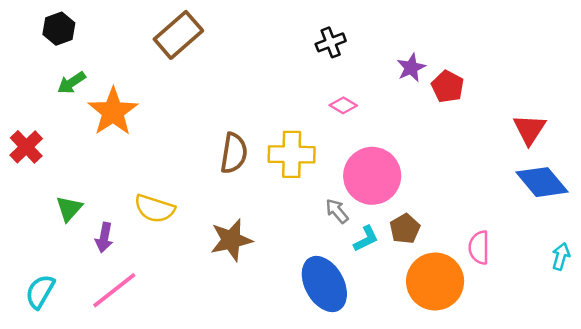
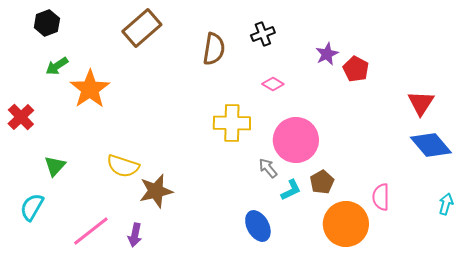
brown semicircle: (234, 153) -> (214, 49), moved
purple arrow: (104, 237) -> (135, 235), moved
brown star: (231, 240) -> (156, 191), moved
blue ellipse: (324, 284) -> (258, 226), size x0.7
cyan semicircle: (40, 292) -> (32, 207), moved

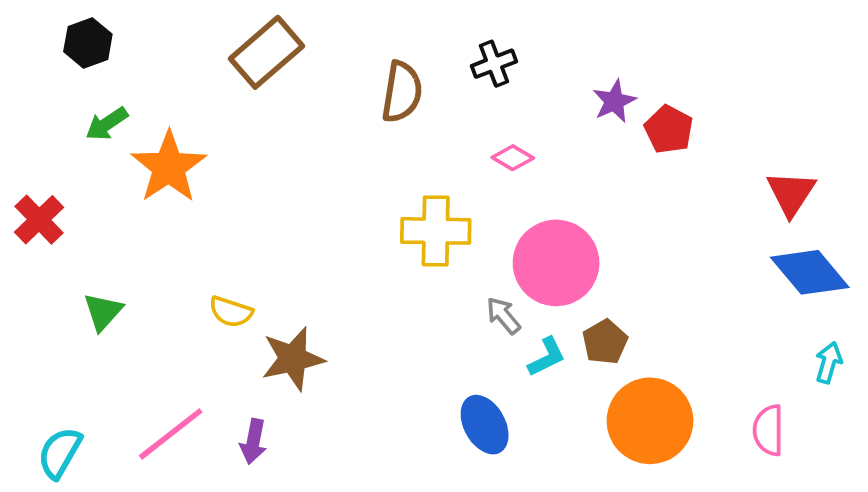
yellow semicircle: (123, 166) -> (231, 312), size x0.7
pink semicircle: (381, 197) -> (768, 430), moved
cyan arrow: (446, 204) -> (829, 363), moved
cyan semicircle: (32, 207) -> (60, 453), moved

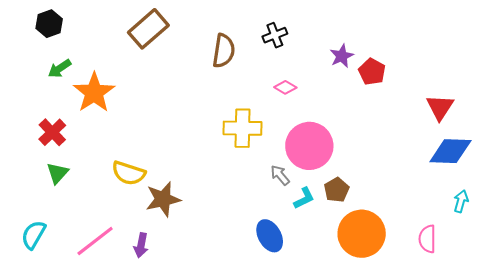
red cross: (39, 220) -> (52, 132), moved
blue diamond: (810, 272) -> (450, 151), turned -48
yellow semicircle: (231, 312) -> (129, 173), size x1.4
cyan semicircle: (60, 453) -> (33, 235), moved

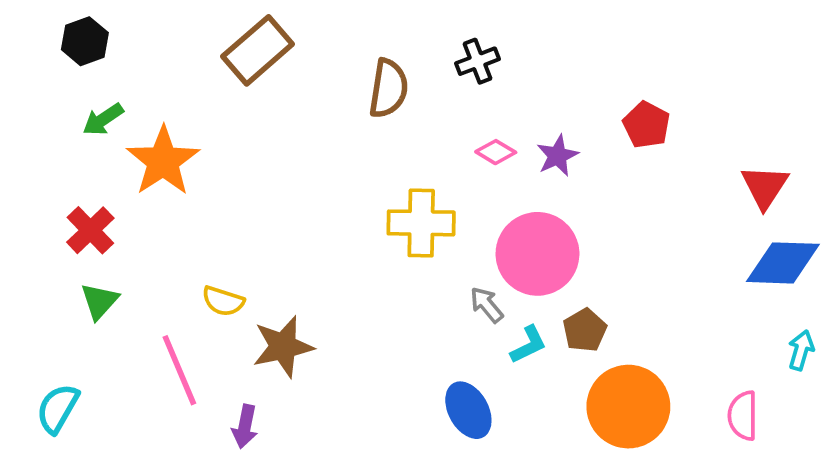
purple star: (342, 56) -> (557, 156), moved
yellow semicircle: (129, 173) -> (223, 301), size x0.7
pink line: (95, 241) -> (179, 370), moved, turned -75

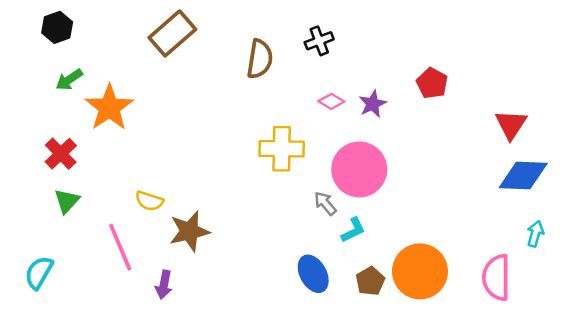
brown pentagon: (585, 330) -> (370, 281), moved
pink semicircle: (743, 416) -> (496, 277), size x1.4

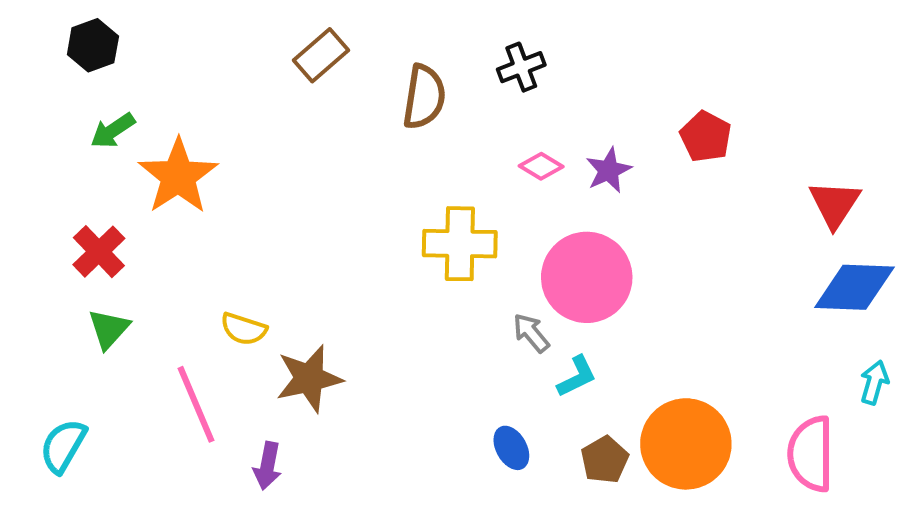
brown rectangle: (172, 33) -> (321, 55), moved, size x0.7
blue ellipse: (313, 274) -> (511, 448), size x0.7

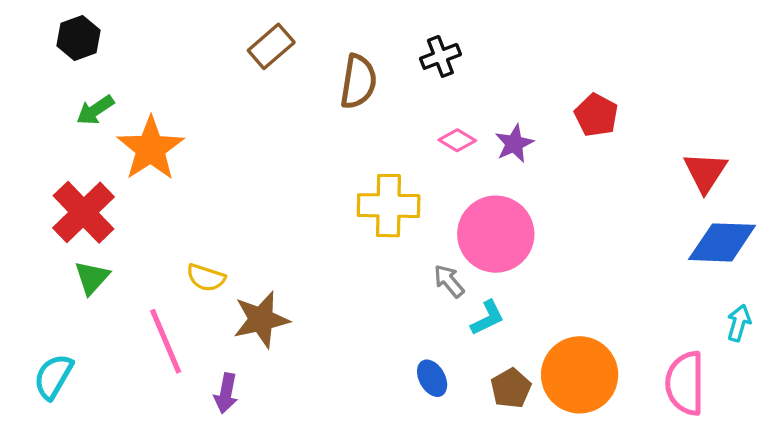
red cross: (99, 252) -> (84, 212), size x1.4

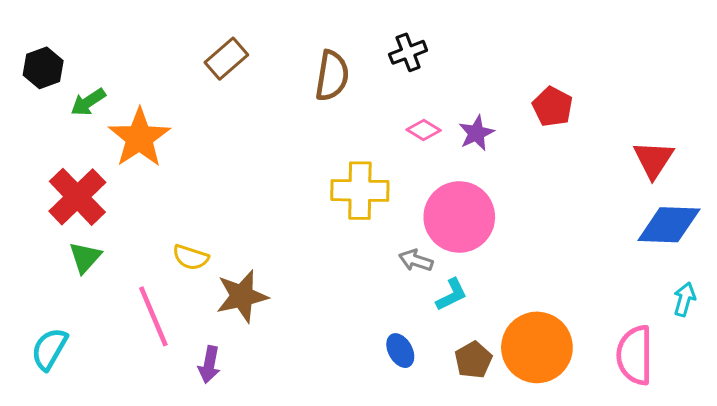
black hexagon: (78, 38) -> (43, 68), moved
brown rectangle: (271, 46) -> (226, 59), moved
gray arrow: (449, 281) -> (416, 260), turned -32

